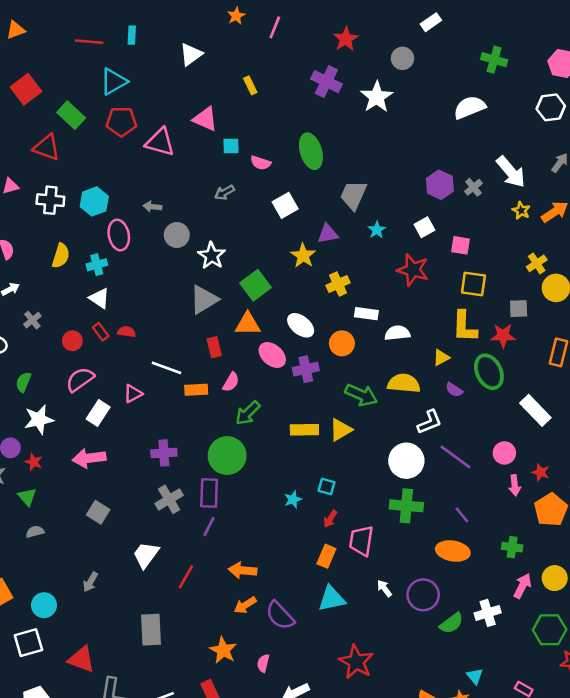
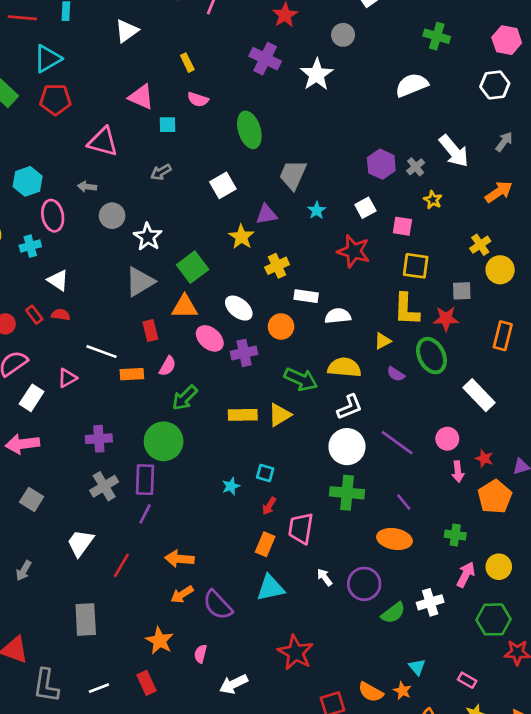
pink triangle: (160, 142) -> (103, 142), moved
pink semicircle: (261, 163) -> (198, 100), moved
yellow star: (521, 211) -> (433, 200), moved
white triangle: (99, 298) -> (58, 280), moved
white L-shape: (430, 422) -> (350, 407), moved

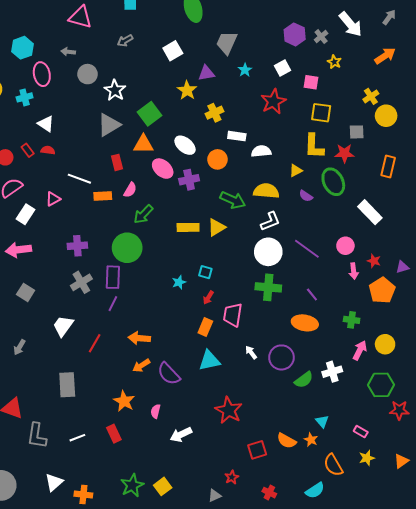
red star: (354, 251) -> (273, 102), turned 30

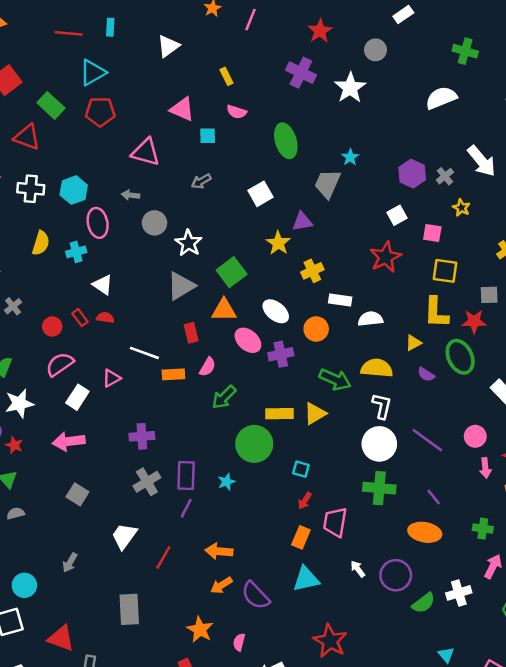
cyan star: (245, 70) -> (350, 157), moved
white L-shape: (270, 221) -> (382, 406), turned -55
green circle: (127, 248) -> (254, 444), moved
cyan star: (179, 282) -> (226, 482), moved

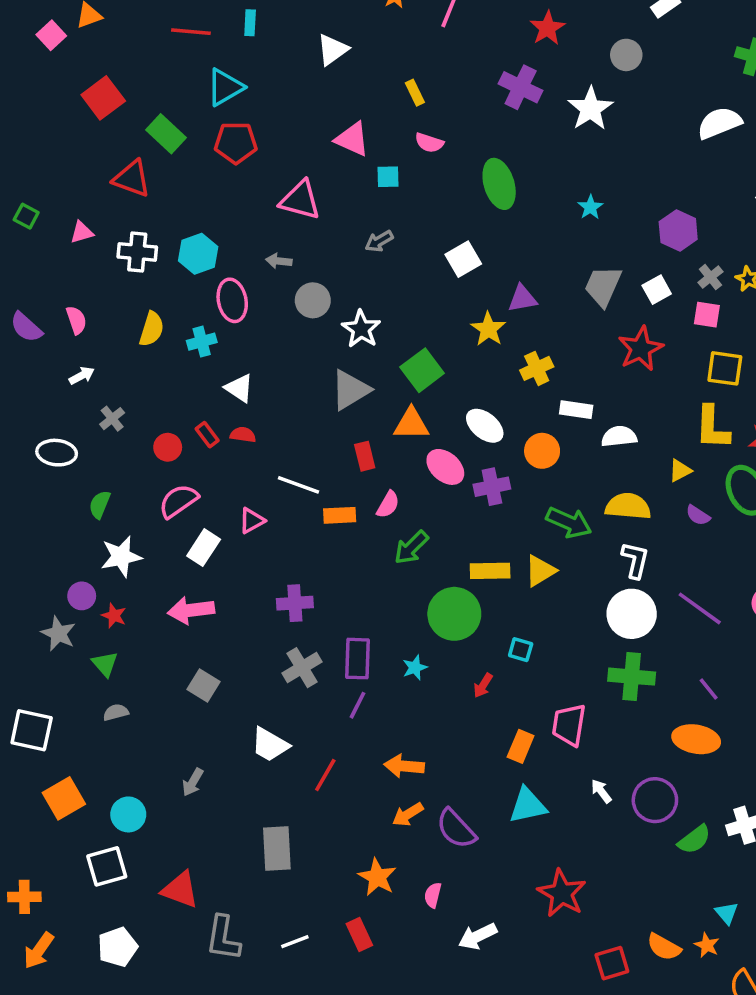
gray cross: (445, 176) -> (710, 277), moved
gray trapezoid: (327, 184) -> (603, 286), moved
red arrow: (305, 501) -> (483, 685), moved
white trapezoid: (124, 536) -> (270, 745), turned -96

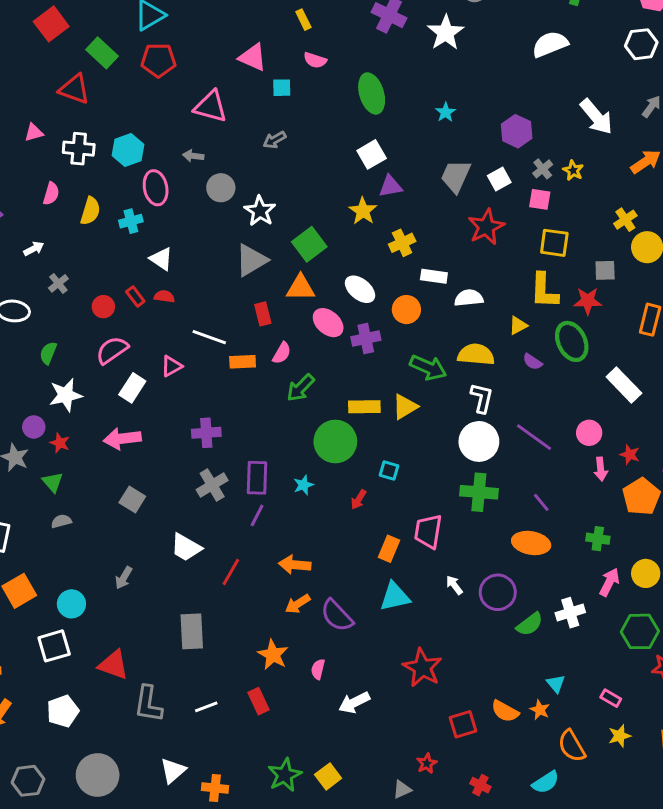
white square: (463, 259) -> (372, 154), moved
pink semicircle: (76, 320) -> (51, 194), moved, turned 35

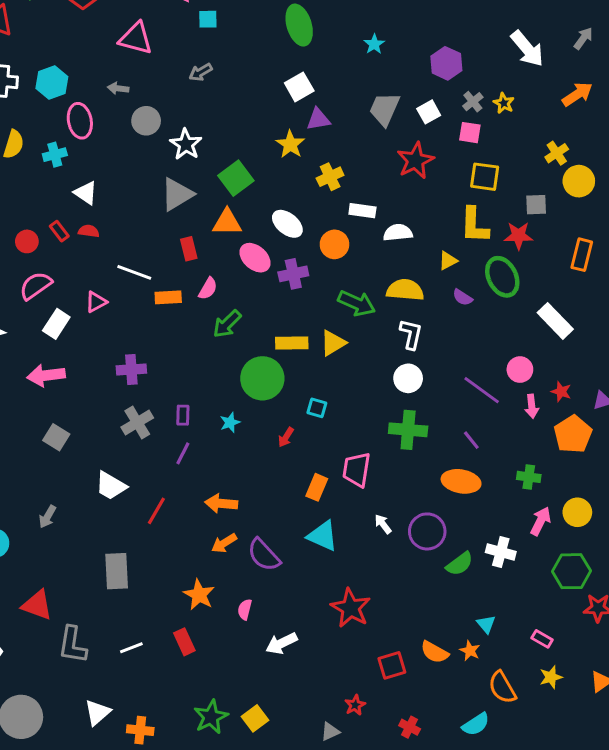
purple line: (534, 437) -> (482, 390), moved
white circle: (479, 441) -> (408, 378), size x0.7
purple rectangle: (257, 478) -> (183, 415), size x0.6
cyan triangle: (395, 597) -> (323, 536), turned 36
white cross: (570, 613) -> (501, 552), turned 32

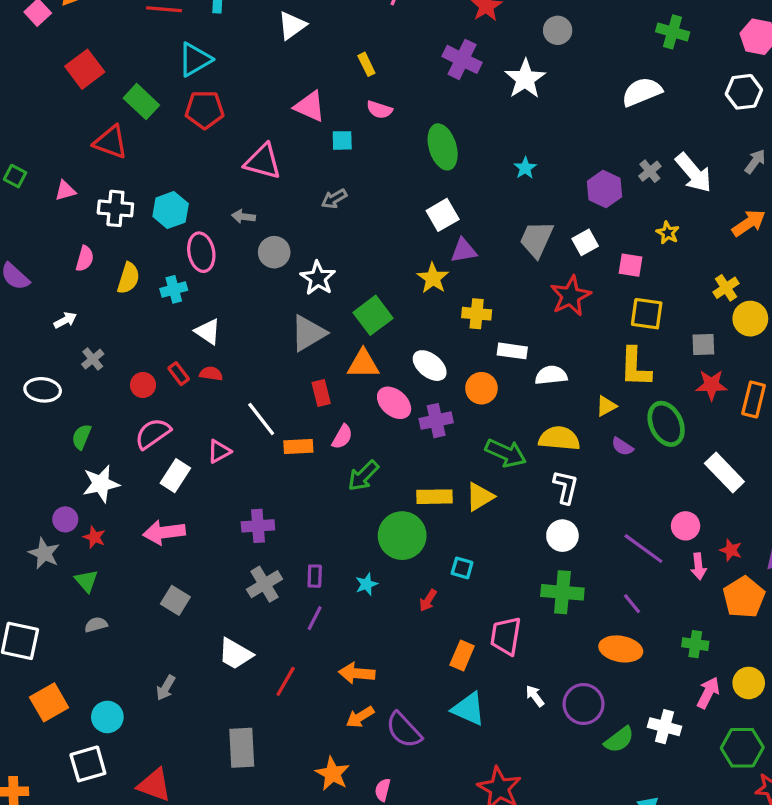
gray cross: (473, 102) -> (650, 171), moved
yellow cross: (330, 177) -> (477, 314), turned 30
red star: (518, 236) -> (711, 385), moved
white line: (134, 272) -> (261, 419), turned 32

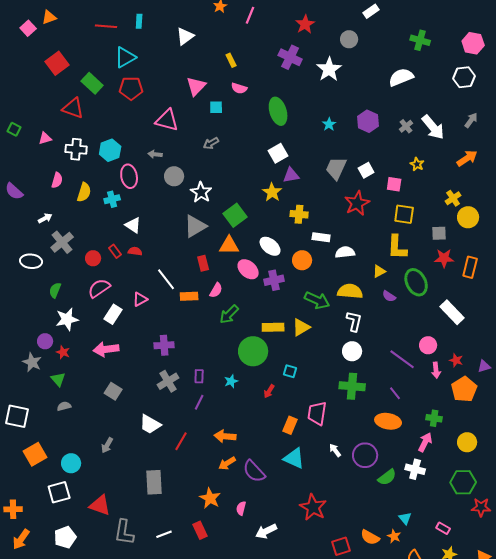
pink triangle: (310, 106) -> (196, 86), turned 50
purple hexagon: (605, 189) -> (368, 121), moved
gray cross: (93, 359) -> (62, 242), size x1.6
pink arrow: (708, 693) -> (425, 442), moved

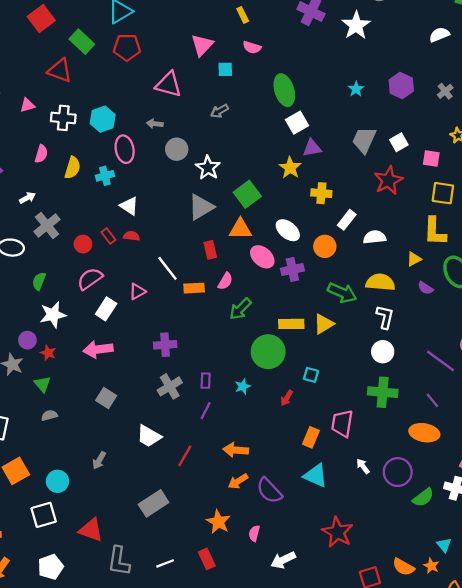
white semicircle: (401, 77) -> (439, 35), size x0.7
green ellipse: (278, 111) -> (284, 90), moved
white rectangle: (321, 237) -> (347, 220), turned -60
gray rectangle: (154, 482) -> (154, 503), turned 60

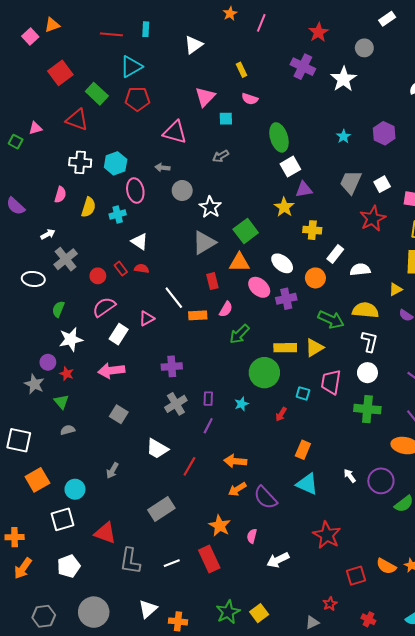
pink triangle: (27, 105) -> (35, 128), moved
pink trapezoid: (342, 423) -> (331, 382), moved
red rectangle: (207, 559) -> (209, 559), size x1.4

